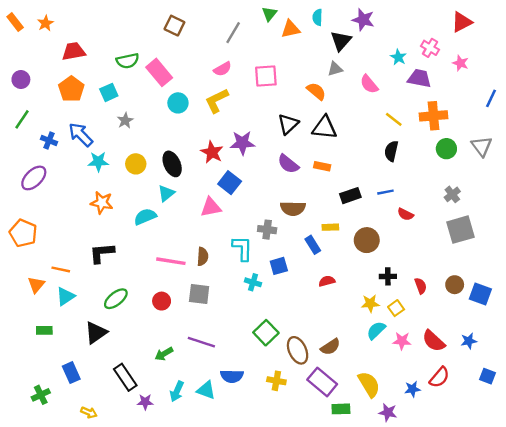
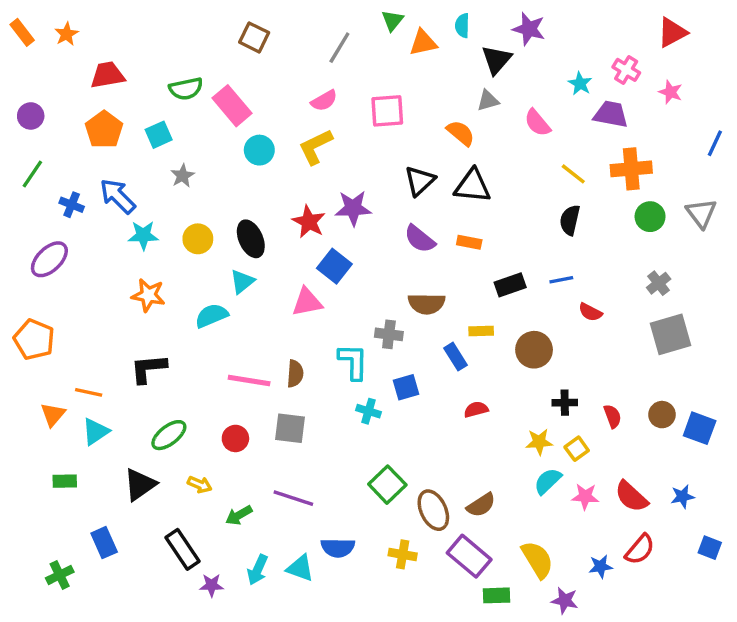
yellow arrow: (89, 412) -> (200, 485), moved

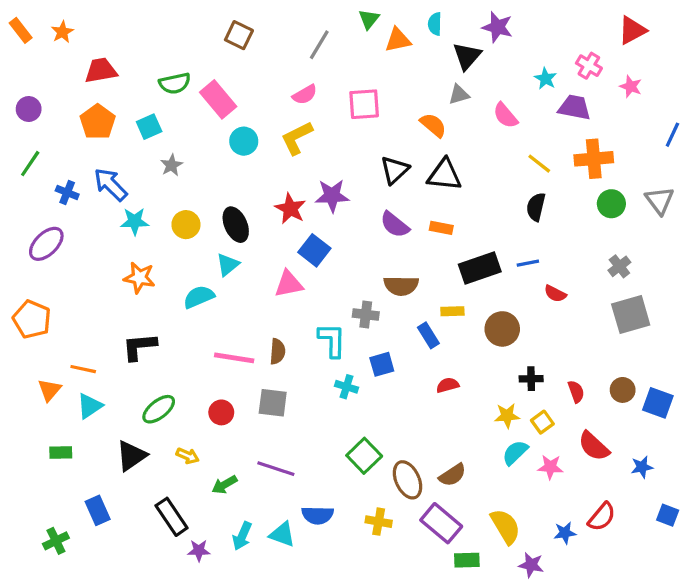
black rectangle: (510, 285) -> (480, 268), size x1.4
red semicircle: (631, 496) -> (594, 446), moved

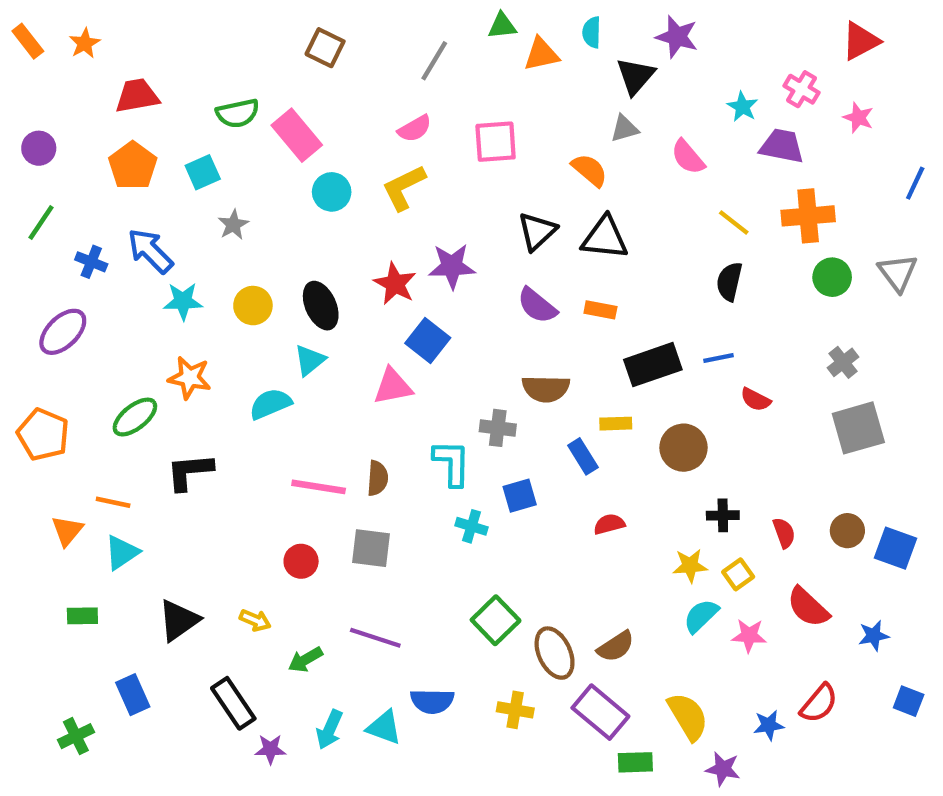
green triangle: (369, 19) -> (502, 26), turned 45
green ellipse: (159, 409) -> (135, 417), moved

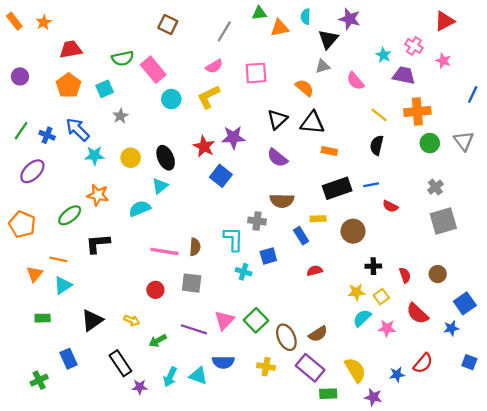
green line: (41, 223) -> (21, 131), moved
orange rectangle: (600, 310) -> (329, 151), moved
pink triangle: (393, 386) -> (224, 320), moved, turned -35
blue square: (895, 548) -> (465, 303), moved, turned 35

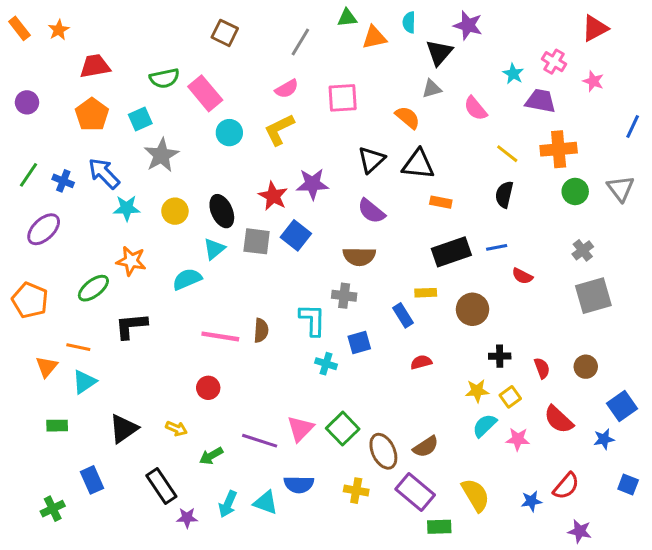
gray star: (120, 116) -> (161, 155), size x1.6
brown semicircle: (282, 201) -> (359, 256), moved
gray square: (192, 283) -> (257, 241), moved
purple star: (373, 397) -> (580, 531), moved

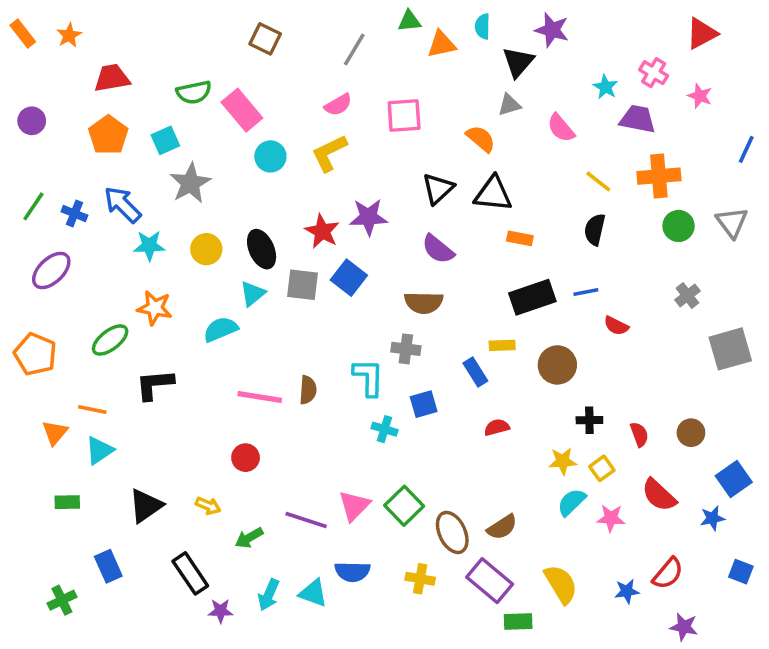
gray square: (593, 296) -> (730, 349), moved

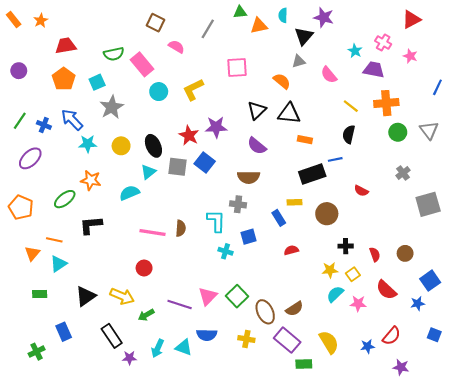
pink semicircle: (338, 105) -> (176, 47), moved, turned -119
blue line: (586, 292) -> (335, 159), moved
yellow arrow: (208, 506) -> (122, 296), size x1.6

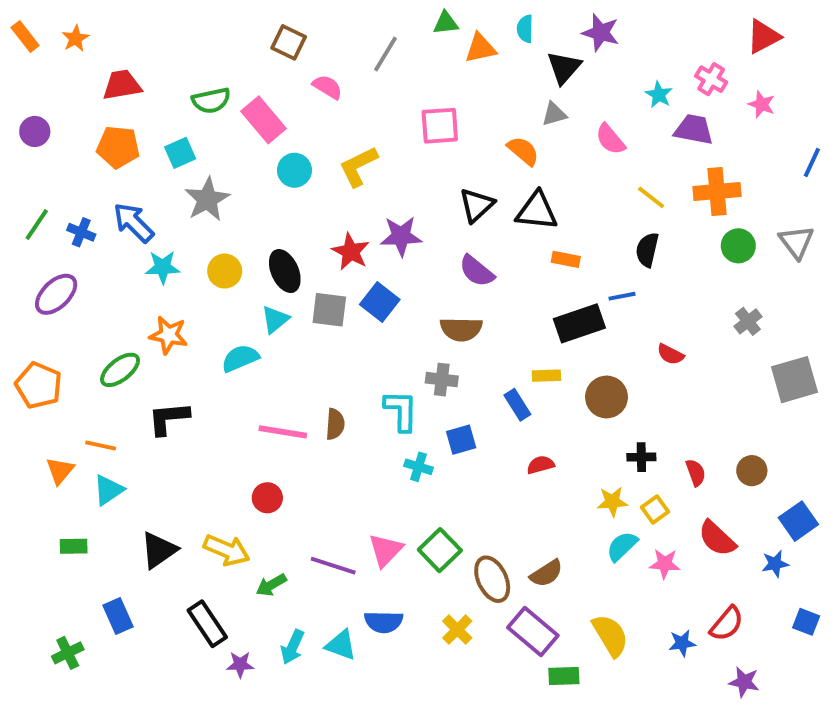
orange pentagon: (64, 79) -> (118, 147), turned -30
yellow cross: (246, 339) -> (457, 630), turned 35

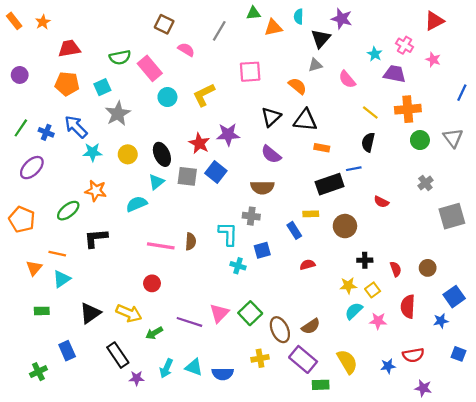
red semicircle: (717, 538) -> (408, 307), turned 50
blue semicircle: (384, 622) -> (223, 374), moved
red semicircle: (727, 624) -> (413, 355), turned 40
yellow cross: (457, 630) -> (260, 358), turned 35

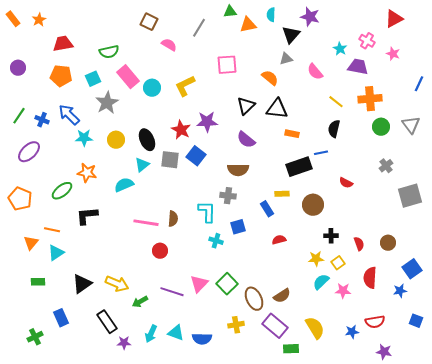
pink rectangle: (150, 68) -> (128, 77), moved
red circle: (152, 283) -> (160, 251), moved

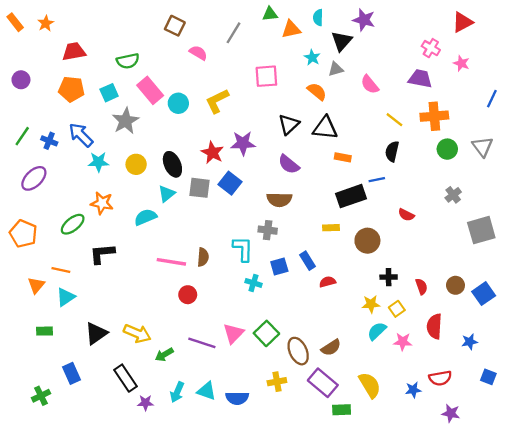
cyan star: (340, 49) -> (312, 57), moved
blue rectangle: (267, 209) -> (308, 261), moved
blue square: (412, 269) -> (484, 294), moved

